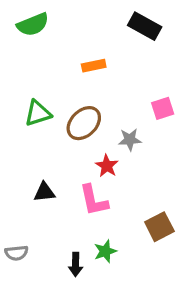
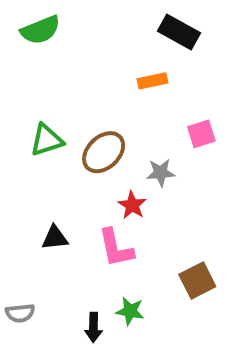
orange rectangle: (94, 66) -> (153, 81), moved
green star: (105, 251) -> (130, 311), turned 30

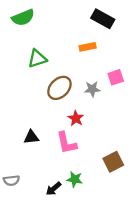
green triangle: (47, 140) -> (37, 59), moved
gray star: (161, 173) -> (92, 89), moved
black arrow: (93, 327) -> (54, 189), turned 49

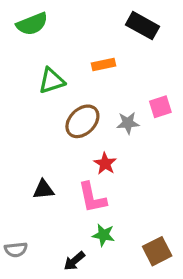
orange rectangle: (88, 47) -> (104, 65), moved
brown square: (113, 162) -> (157, 251), moved
green star: (75, 179) -> (104, 235), moved

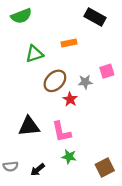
red star: (105, 164) -> (70, 99), moved
black triangle: (43, 190) -> (29, 126), size x1.5
black arrow: (74, 261) -> (38, 170), moved

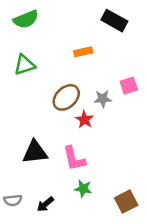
green triangle: (34, 54) -> (25, 65), moved

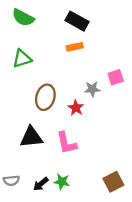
green semicircle: (26, 19) -> (23, 18), turned 50
black rectangle: (114, 21) -> (77, 21), moved
brown ellipse: (66, 97) -> (45, 97), moved, turned -30
green star: (83, 189) -> (62, 182), moved

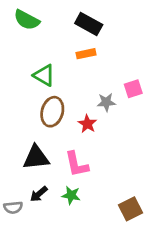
green triangle: (22, 59) -> (44, 75), moved, turned 48
green star: (62, 182) -> (71, 195), moved
black arrow: (41, 184) -> (39, 194), moved

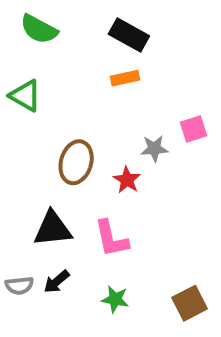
green triangle: (44, 75) -> (25, 96), moved
green star: (71, 195) -> (115, 299), moved
gray semicircle: (13, 207) -> (19, 286), moved

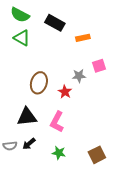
black rectangle: (129, 35) -> (55, 23), moved
orange rectangle: (125, 78) -> (83, 38), moved
green triangle: (25, 96) -> (22, 38), moved
pink L-shape: (111, 239) -> (57, 122), turned 40

